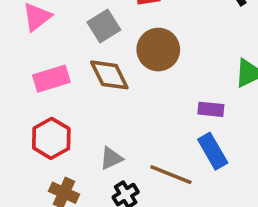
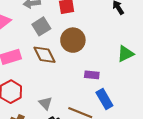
purple rectangle: (211, 109) -> (92, 75), moved
gray triangle: (111, 158) -> (46, 103), turned -48

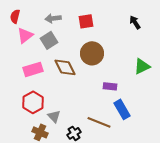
gray square: (41, 26) -> (49, 40), moved
gray triangle: (46, 103) -> (54, 116), moved

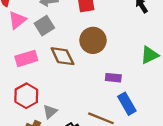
gray triangle: (54, 116) -> (50, 112), turned 32

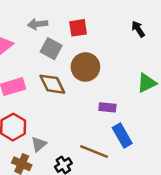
gray square: (44, 26) -> (51, 49), moved, turned -30

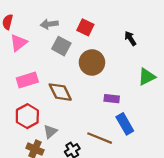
red square: (78, 28) -> (85, 27), turned 35
black arrow: (138, 29) -> (130, 38), moved
brown diamond: (52, 84) -> (60, 92), moved

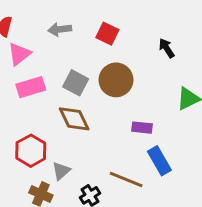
gray square: (61, 46) -> (76, 83), moved
pink rectangle: (27, 80) -> (31, 87), moved

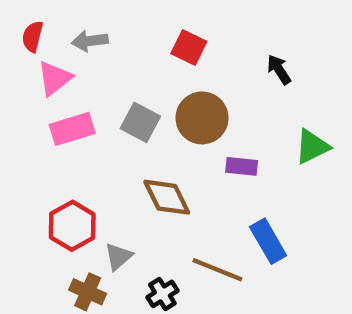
gray arrow: (60, 29) -> (90, 41), moved
brown diamond: (74, 119) -> (167, 197), moved
purple rectangle: (142, 128) -> (242, 166), moved

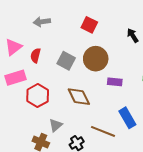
red semicircle: (33, 37) -> (36, 55), moved
pink triangle: (55, 78) -> (13, 47), moved
pink rectangle: (72, 129) -> (15, 78), moved
red hexagon: (72, 226) -> (38, 96), moved

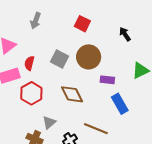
gray arrow: (42, 22) -> (36, 21), turned -63
red semicircle: (36, 55) -> (29, 63), moved
blue rectangle: (127, 118) -> (120, 104), moved

